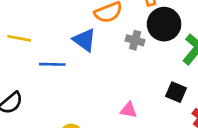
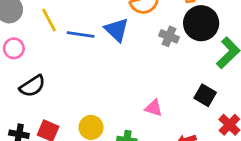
yellow line: (19, 38) -> (49, 20), turned 45
blue line: (52, 64) -> (81, 35), moved

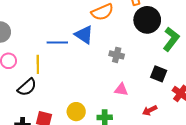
yellow line: (49, 20) -> (38, 64), moved, turned 36
gray cross: (169, 36) -> (117, 55), moved

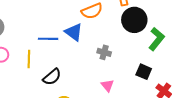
black semicircle: (27, 87) -> (52, 77), moved
pink triangle: (121, 90) -> (108, 85), turned 40

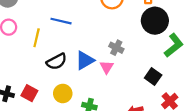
blue triangle: (74, 32) -> (85, 60), moved, turned 42
pink triangle: (108, 85) -> (107, 67), moved

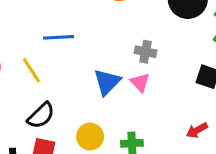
yellow line: (37, 38) -> (31, 70), turned -30
black semicircle: (57, 62) -> (41, 116), moved

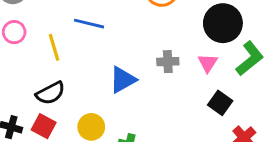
gray cross: (145, 52) -> (168, 62), turned -30
pink triangle: (140, 82) -> (208, 63), moved

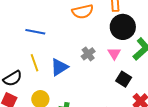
yellow line: (54, 47) -> (35, 63), moved
gray cross: (168, 62) -> (88, 54), turned -32

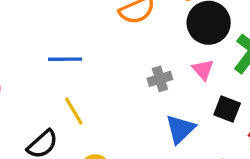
gray cross: (88, 54) -> (160, 79), turned 32
blue triangle: (59, 67) -> (180, 129), moved

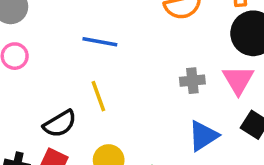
pink triangle: (203, 70) -> (238, 80), size x1.4

